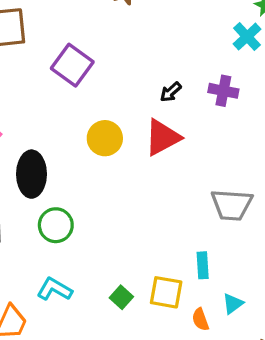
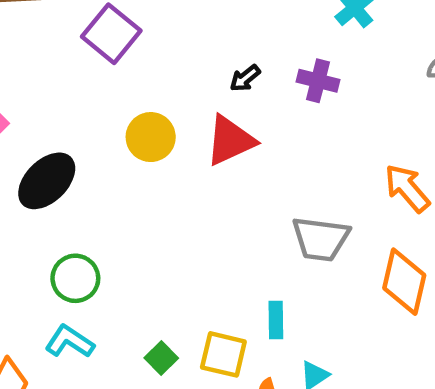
black ellipse: (32, 174) -> (47, 181), turned 42
green circle: (56, 225) -> (75, 278), moved

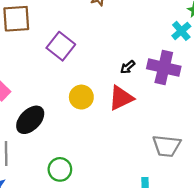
purple cross: (318, 81) -> (164, 68), size x1.6
green circle: (75, 278) -> (60, 169), moved

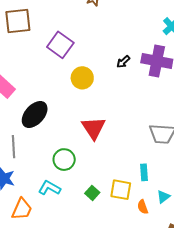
yellow circle: (81, 97) -> (82, 78), moved
red triangle: (121, 98) -> (94, 128), moved, turned -35

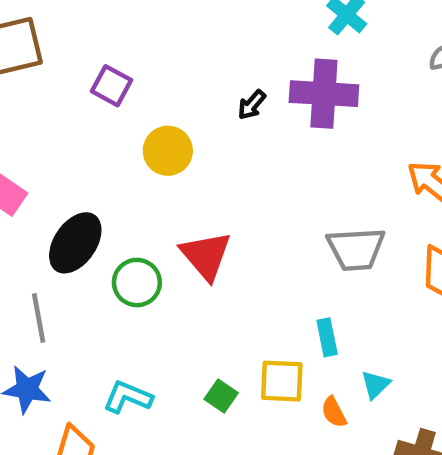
purple square: (60, 45) -> (112, 86), size x0.7
green circle: (64, 160) -> (137, 283), moved

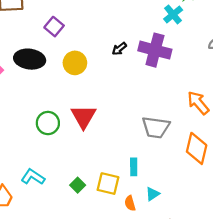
black ellipse: (75, 243) -> (30, 59), moved, turned 52

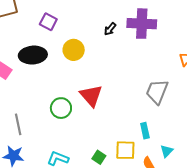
gray trapezoid: (156, 127) -> (157, 92), turned 116

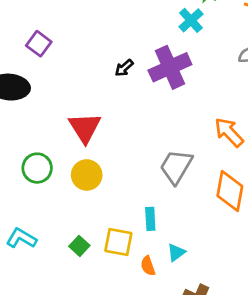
purple cross: (142, 24) -> (170, 67), turned -36
yellow circle: (74, 50) -> (87, 175), moved
red triangle: (91, 96) -> (85, 128), moved

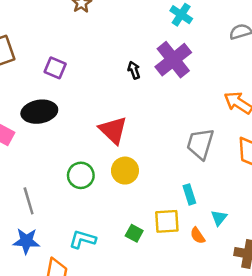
black arrow: (124, 68) -> (134, 70), turned 126

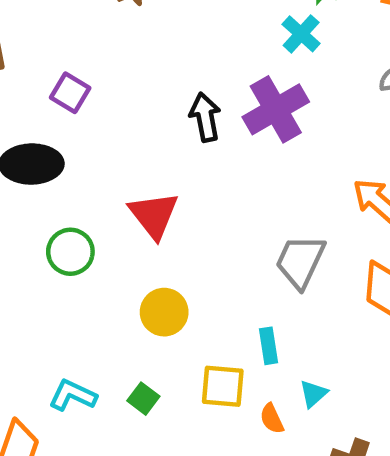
black arrow: (134, 70) -> (205, 117), size x1.5
yellow circle: (125, 171) -> (164, 312), moved
green circle: (81, 175) -> (70, 252), moved
green square: (134, 233) -> (143, 399), moved

